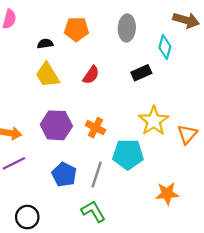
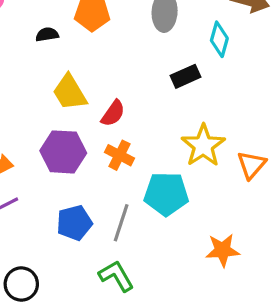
yellow trapezoid: (47, 75) -> (70, 92), moved
red semicircle: (91, 75) -> (113, 113), moved
blue pentagon: (64, 175) -> (74, 223), turned 30

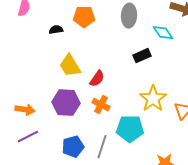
cyan diamond: (219, 39) -> (163, 33), turned -50

